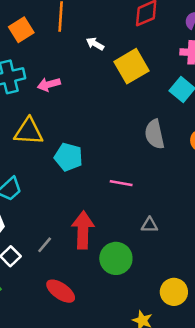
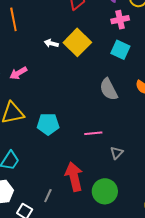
white arrow: (95, 44) -> (51, 43), moved
gray triangle: (149, 225) -> (117, 153), moved, turned -32

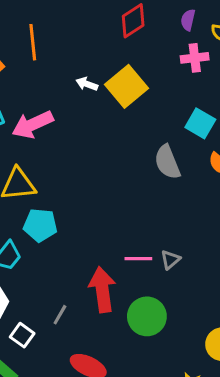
cyan square: (120, 50) -> (200, 123), moved
pink arrow: (18, 73) -> (33, 125), size x1.5
cyan pentagon: (48, 124) -> (40, 225), moved
pink line: (93, 133) -> (138, 259), moved

